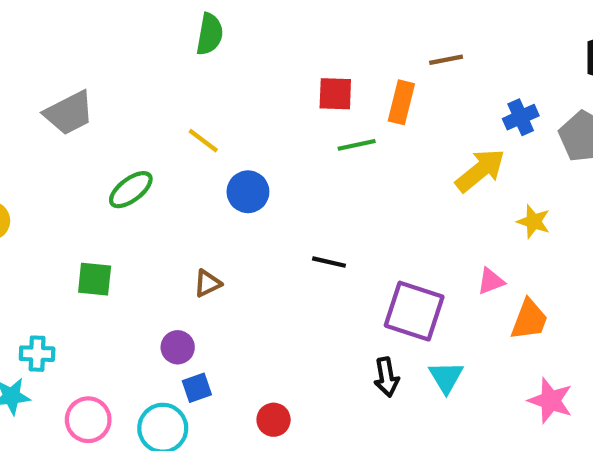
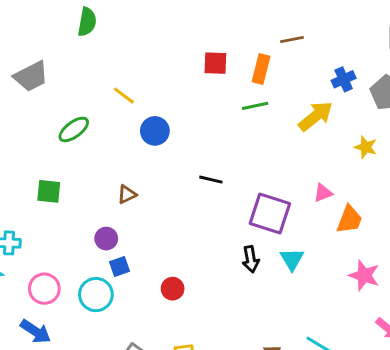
green semicircle: (210, 34) -> (87, 22), moved
green line: (357, 145) -> (255, 106), moved
yellow star: (533, 222) -> (366, 147), moved

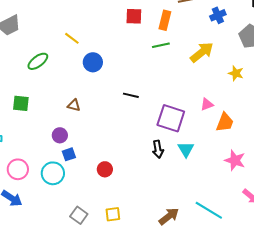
blue cross: (344, 79) -> (218, 15), moved
brown triangle: (127, 194) -> (74, 105), turned 40

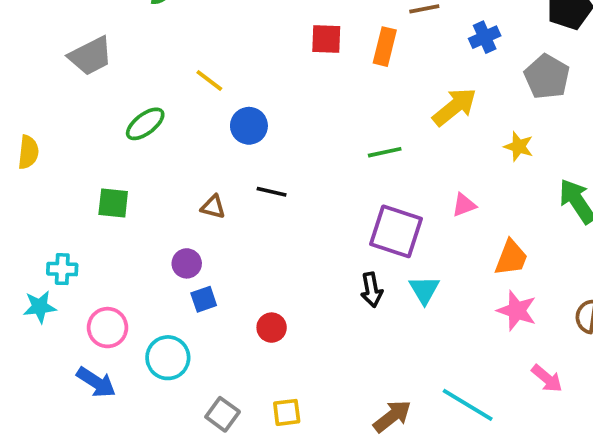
green line: (161, 45) -> (385, 152), moved
black line: (131, 95) -> (272, 192), moved
orange trapezoid: (225, 122) -> (511, 258), moved
cyan circle: (53, 173) -> (168, 358), moved

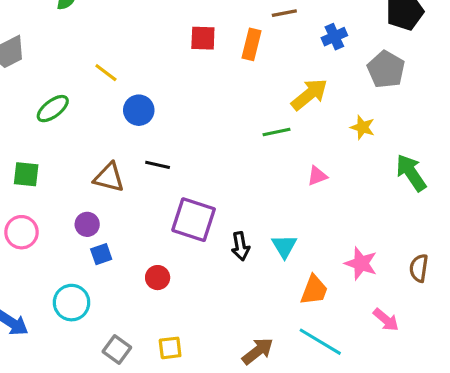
green line: (385, 152) -> (276, 132), moved
brown triangle: (213, 207) -> (109, 177), size x1.5
purple square: (396, 231) -> (194, 220), moved
orange trapezoid: (511, 258) -> (314, 290), moved
pink circle: (107, 328) -> (21, 232), moved

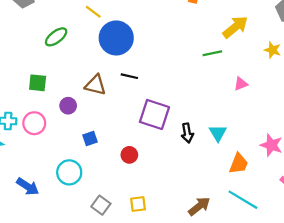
blue circle: (139, 110) -> (116, 38), size x1.6
purple circle: (87, 224) -> (68, 106), moved

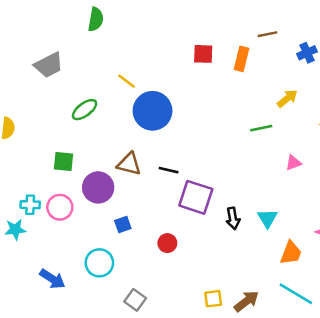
yellow arrow: (235, 27) -> (287, 98), size x0.7
black line: (129, 76) -> (169, 170), moved
purple circle: (68, 106) -> (98, 187), size x1.6
yellow square: (138, 204) -> (213, 299), moved

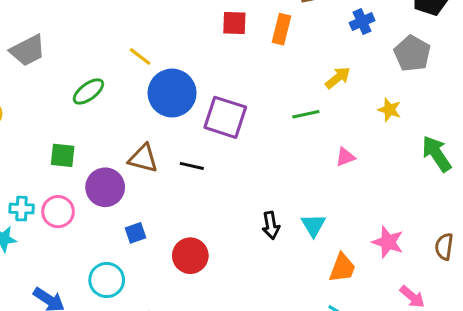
gray trapezoid: (49, 65) -> (28, 50), moved
purple square: (196, 197) -> (225, 117), moved
red circle: (167, 243) -> (190, 256), size x1.5

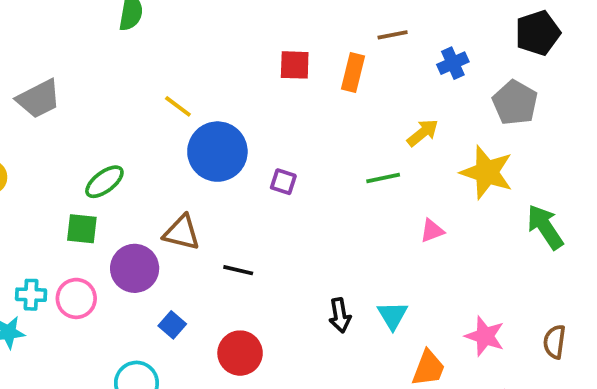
green ellipse: (88, 91) -> (104, 182), moved
yellow star: (389, 110) -> (487, 172), size x1.8
purple square: (225, 117) -> (283, 182), size x0.5
black line: (192, 166) -> (238, 270), moved
blue square: (136, 233) -> (172, 325), turned -30

